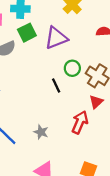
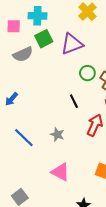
black line: (56, 86) -> (74, 101), moved

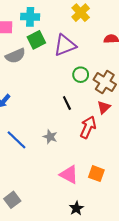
pink triangle: (60, 172) -> (69, 175), moved

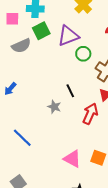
green circle: (81, 75) -> (83, 54), moved
gray star: (50, 137) -> (54, 107), moved
blue line: (16, 140) -> (22, 138), moved

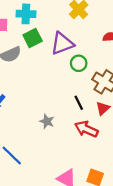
black line: (70, 91) -> (79, 103), moved
red arrow: (90, 114) -> (86, 129), turned -90

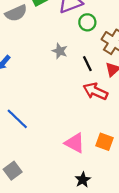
gray star: (47, 121) -> (60, 51), moved

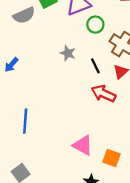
blue line: (17, 119) -> (25, 121), turned 50
orange square: (105, 142) -> (111, 158), moved

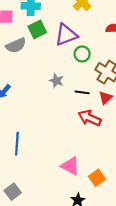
black line: (95, 66) -> (82, 92), turned -56
orange square: (111, 158) -> (97, 178), turned 35

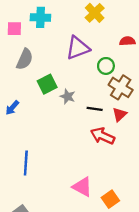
green square: (37, 29) -> (47, 84), moved
gray semicircle: (16, 45) -> (25, 59), turned -42
green circle: (82, 54) -> (106, 66), moved

